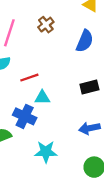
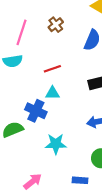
red line: (29, 78) -> (52, 69), moved

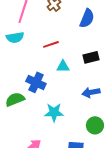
cyan triangle: (52, 93) -> (63, 66), moved

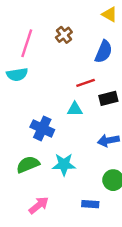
red line: (51, 44) -> (86, 83), moved
green semicircle: (15, 99) -> (28, 164), moved

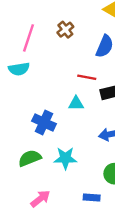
red line: (86, 83) -> (87, 77), turned 30

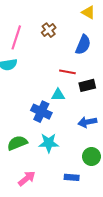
blue cross: (44, 122) -> (41, 112), moved

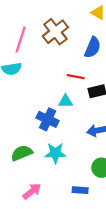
brown cross: (49, 30) -> (55, 32), size x1.6

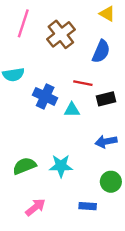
pink line: (21, 40) -> (23, 23), moved
blue cross: (48, 119) -> (45, 96), moved

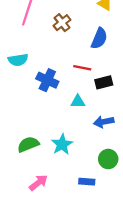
brown cross: (61, 34) -> (62, 23), size x0.7
cyan triangle: (72, 110) -> (78, 102), moved
cyan star: (61, 166) -> (62, 144), turned -30

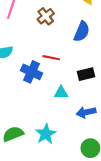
red line: (82, 68) -> (51, 58), moved

